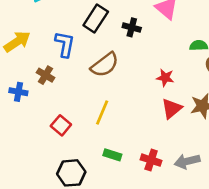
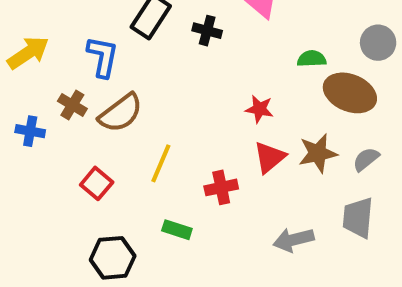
brown semicircle: (105, 65) -> (121, 113), moved
red cross: (151, 160) -> (221, 187), moved, turned -30

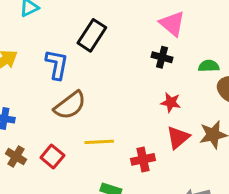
black cross: (207, 31) -> (162, 57), moved
brown cross: (72, 105) -> (16, 157), moved
yellow line: (161, 163) -> (99, 142), turned 64

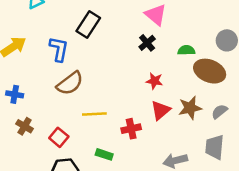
black cross: (162, 57) -> (147, 43), turned 35
red square: (52, 157) -> (59, 137), moved

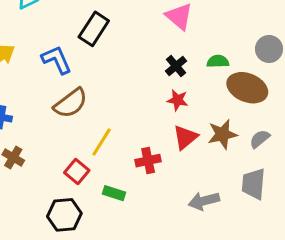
black cross: (147, 43) -> (176, 66), moved
blue L-shape: (59, 49) -> (57, 60), turned -35
yellow line: (94, 114) -> (102, 142), turned -55
red square: (59, 137) -> (77, 171), moved

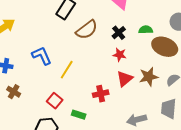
blue L-shape: (57, 60) -> (42, 56), moved
brown semicircle: (71, 103) -> (87, 30), moved
yellow line: (102, 142) -> (67, 70), moved

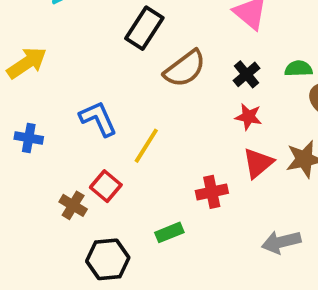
brown cross: (14, 92) -> (73, 205), moved
red square: (55, 101) -> (106, 186), moved
green rectangle: (79, 115) -> (169, 232), turned -40

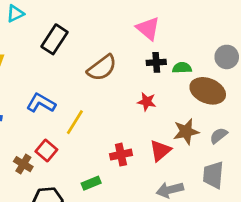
black rectangle: (144, 28) -> (55, 39), moved
black cross: (246, 74) -> (156, 62), moved, turned 36
blue L-shape: (98, 119) -> (41, 103), turned -36
red triangle: (258, 163) -> (160, 151), moved

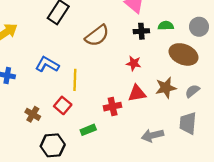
green semicircle: (182, 68) -> (166, 26), moved
yellow line: (75, 122) -> (75, 80), turned -30
red square: (46, 151) -> (63, 105), moved
red triangle: (160, 151) -> (137, 93), moved, turned 30

